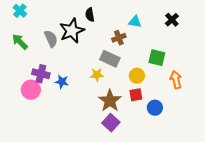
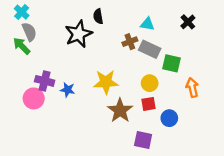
gray semicircle: (51, 39) -> (29, 32), moved
gray rectangle: (110, 59) -> (150, 49), moved
yellow star: (97, 75) -> (106, 82), size x1.6
purple square: (111, 123) -> (143, 140), moved, turned -30

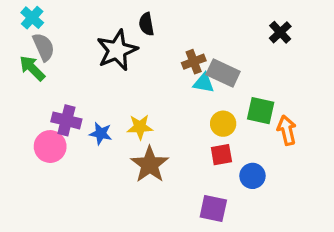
cyan triangle: (147, 24) -> (204, 83), moved
green square: (171, 63) -> (261, 111), moved
yellow star: (106, 82) -> (140, 127), moved, size x0.7
brown star: (120, 110) -> (150, 164), moved

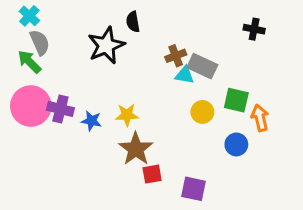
black cross: (280, 32) -> (254, 29), turned -36
pink circle: (50, 147) -> (31, 106), moved, size x1.4
red square: (221, 155) -> (152, 174), moved
blue circle: (252, 176) -> (236, 144), moved

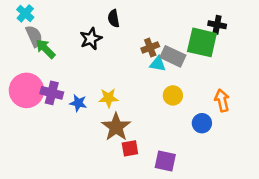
black star: (106, 45) -> (91, 39), size x0.7
green arrow: (29, 62) -> (45, 49), moved
green square: (236, 100) -> (202, 42), moved, size x1.4

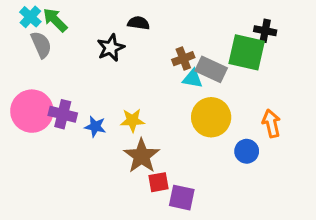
black semicircle: (114, 18) -> (139, 23), turned 108
green arrow: (45, 49) -> (55, 20), moved
yellow circle: (173, 95) -> (211, 117), size x1.6
purple square: (165, 161) -> (182, 198), moved

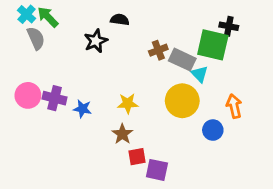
cyan triangle: (193, 79) -> (200, 74), moved, turned 36
pink circle: (32, 111) -> (28, 95), size x0.7
yellow star: (132, 120) -> (128, 103), moved
brown star: (142, 156) -> (122, 134), size x0.7

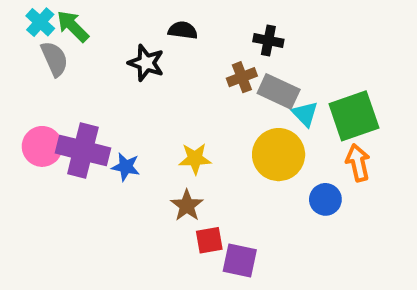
black cross: (229, 26) -> (268, 40), moved
black star: (96, 41) -> (146, 63), turned -30
green square: (213, 45) -> (354, 116), moved, turned -32
purple cross: (55, 98) -> (83, 151), size x1.4

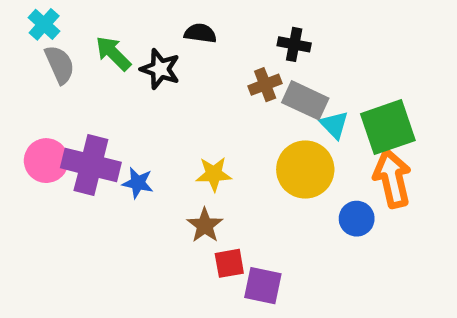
green arrow: (73, 26) -> (113, 53), moved
orange arrow: (358, 163) -> (392, 178), size x1.4

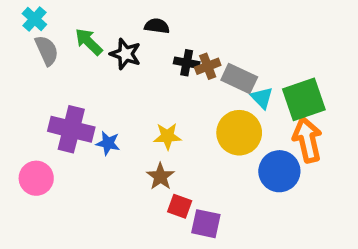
black cross: (294, 44) -> (187, 63), moved
pink circle: (46, 161) -> (36, 178), moved
blue circle: (357, 219) -> (279, 171), size x1.5
red square: (229, 263) -> (180, 206), turned 30

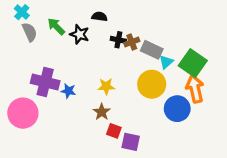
cyan triangle: (262, 98) -> (166, 62), turned 32
green square: (304, 99) -> (193, 63), turned -36
pink circle: (36, 178) -> (23, 113), size x1.4

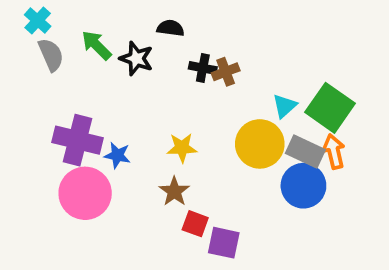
gray rectangle: (152, 50) -> (305, 152), moved
orange arrow: (195, 89) -> (334, 152), size x0.7
pink circle: (23, 113) -> (85, 193), moved

